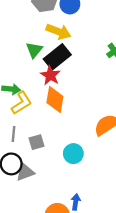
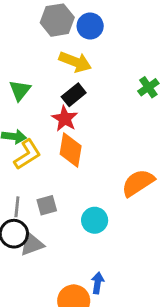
green triangle: (34, 50) -> (20, 90), moved
black rectangle: (57, 57) -> (74, 95), size x0.7
gray line: (13, 134) -> (17, 207), moved

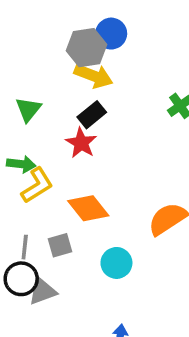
gray hexagon: (57, 20) -> (86, 48), moved
orange diamond: (71, 150) -> (88, 208), moved, turned -48

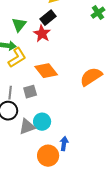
green triangle: (28, 109) -> (19, 25), moved
cyan circle: (116, 263) -> (42, 122), moved
gray triangle: (42, 291) -> (27, 127), moved

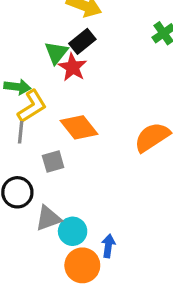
green triangle: (19, 25) -> (56, 53), moved
gray line: (10, 93) -> (21, 132), moved
cyan circle: (42, 122) -> (73, 231), moved

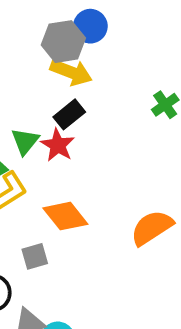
green triangle: (56, 53) -> (25, 141), moved

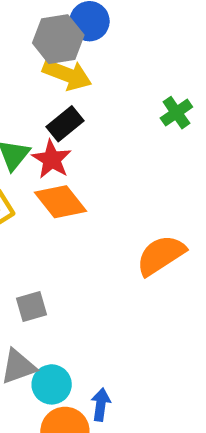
orange diamond: (65, 216) -> (61, 202), moved
gray square: (35, 256) -> (32, 306), moved

